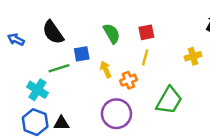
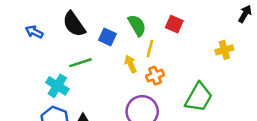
red square: (146, 32) -> (174, 24), turned 35
blue square: (82, 54) -> (107, 37), moved, turned 35
yellow line: (145, 57) -> (150, 49), moved

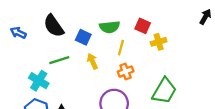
green semicircle: (137, 25) -> (110, 27), turned 114
yellow cross: (224, 50) -> (159, 42), moved
yellow arrow: (131, 64) -> (92, 61), moved

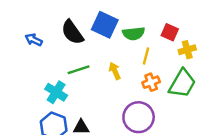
blue square: (83, 37) -> (105, 25), moved, size x1.5
green trapezoid: (164, 91) -> (182, 83), moved

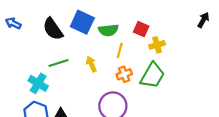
blue arrow: (34, 40) -> (13, 23), moved

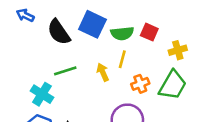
blue arrow: (13, 23) -> (25, 15), moved
red square: (141, 29) -> (149, 32), moved
yellow line: (120, 51) -> (122, 59), moved

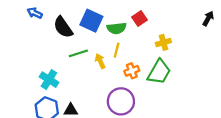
red square: (149, 32) -> (139, 18), moved, turned 32
green line: (65, 71) -> (78, 53), moved

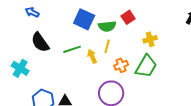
black semicircle: (63, 27) -> (40, 42), moved
cyan cross: (49, 80) -> (20, 68), moved

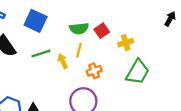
red square: (128, 17) -> (102, 31), moved
blue square: (84, 19) -> (36, 21), moved
green trapezoid: (146, 66) -> (138, 72), moved

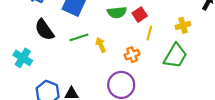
yellow cross: (126, 43) -> (183, 25), moved
yellow line: (79, 50) -> (149, 33), moved

